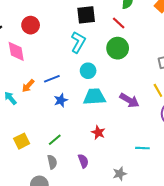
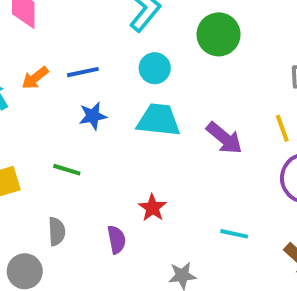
red star: (98, 132) -> (152, 208), moved
green line: (55, 140) -> (67, 170), moved, turned 48

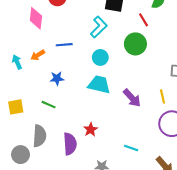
blue line: (83, 72) -> (64, 45), moved
blue star: (93, 116) -> (57, 78), moved
gray semicircle: (57, 231) -> (40, 136), size x1.5
purple semicircle: (116, 240) -> (70, 144), size x1.5

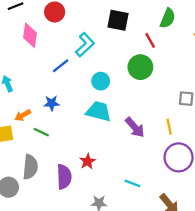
cyan L-shape: (99, 27) -> (85, 45), moved
blue line: (64, 45) -> (61, 66), turned -35
orange arrow: (38, 55) -> (23, 115), moved

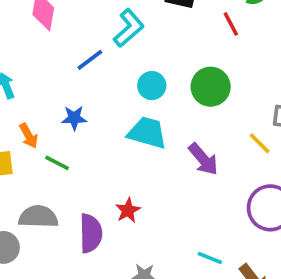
green circle: (140, 67) -> (211, 87), moved
orange arrow: (23, 115) -> (29, 136), turned -91
yellow line: (169, 127) -> (260, 143), moved, turned -35
gray semicircle: (30, 167) -> (38, 217), turned -95
cyan line: (132, 183) -> (210, 258), moved

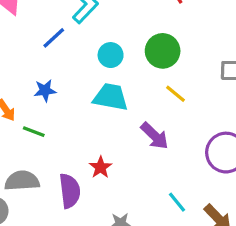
yellow line: (260, 143) -> (175, 94), moved
purple arrow: (203, 159) -> (155, 136), moved
cyan line: (210, 258) -> (177, 202), turned 35

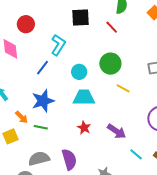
blue star: (45, 90) -> (43, 101), size x1.6
purple arrow: (155, 136) -> (117, 131), moved
red star: (101, 167) -> (84, 128), moved

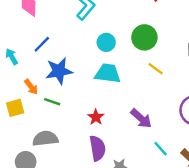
blue line: (43, 68) -> (42, 44), moved
red star: (84, 128) -> (96, 117), moved
purple semicircle: (69, 159) -> (97, 148), moved

